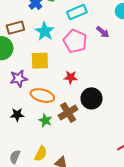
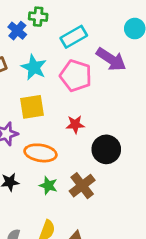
purple arrow: (103, 32) -> (111, 59), size x1.6
brown cross: (68, 112) -> (82, 186), moved

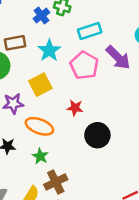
yellow square: (32, 107) -> (40, 85), turned -30
brown cross: (82, 186) -> (56, 182), moved

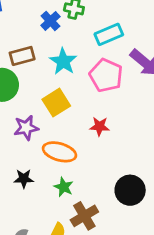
black circle: (97, 135) -> (130, 190), moved

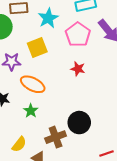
red star: (99, 126) -> (78, 69), moved
brown cross: (84, 216) -> (56, 137), moved

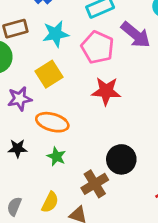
cyan star: (48, 18) -> (56, 34), turned 30
red star: (78, 69) -> (106, 91), size x1.5

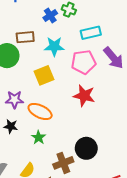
pink pentagon: (98, 47) -> (84, 62), turned 30
purple star: (20, 99) -> (14, 100), moved

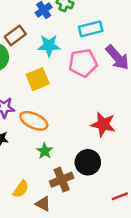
brown rectangle: (25, 37) -> (15, 35), turned -30
red star: (84, 96) -> (103, 124), moved
green star: (39, 137) -> (45, 151), moved

